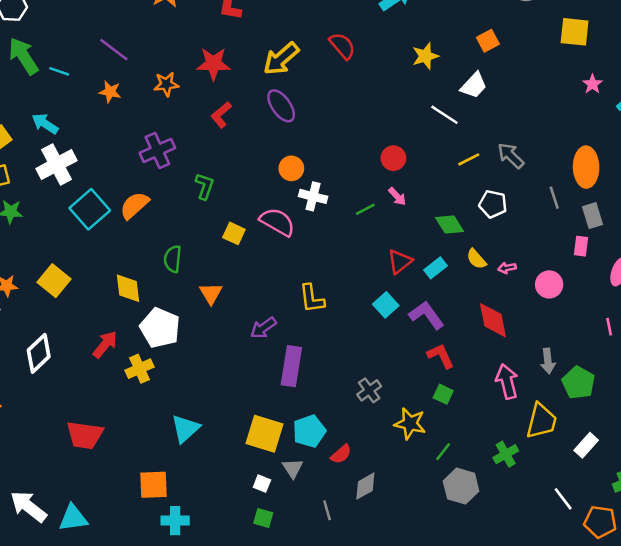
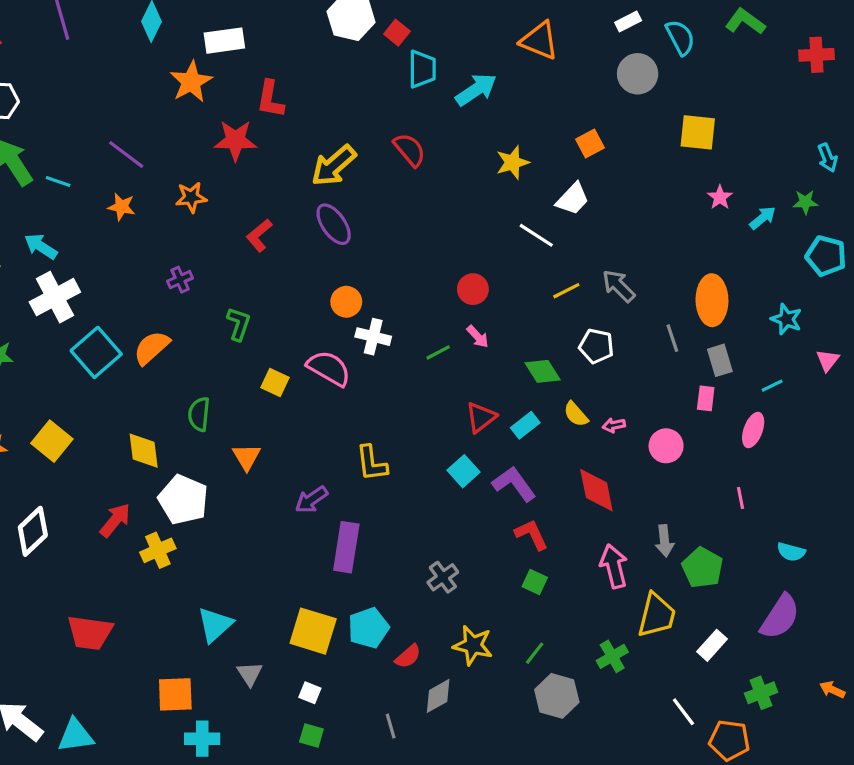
red star: (213, 64) -> (235, 140), moved
purple cross: (157, 150) -> (180, 280), size x0.6
yellow star: (410, 424) -> (473, 645), moved
gray triangle: (293, 468) -> (250, 674), moved

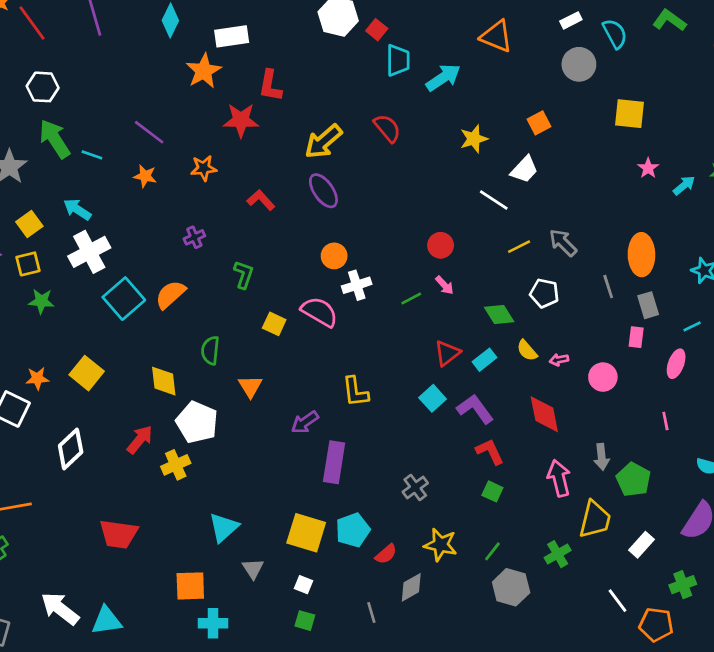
red L-shape: (259, 235) -> (261, 200), turned 88
white cross: (373, 337) -> (357, 285), turned -32

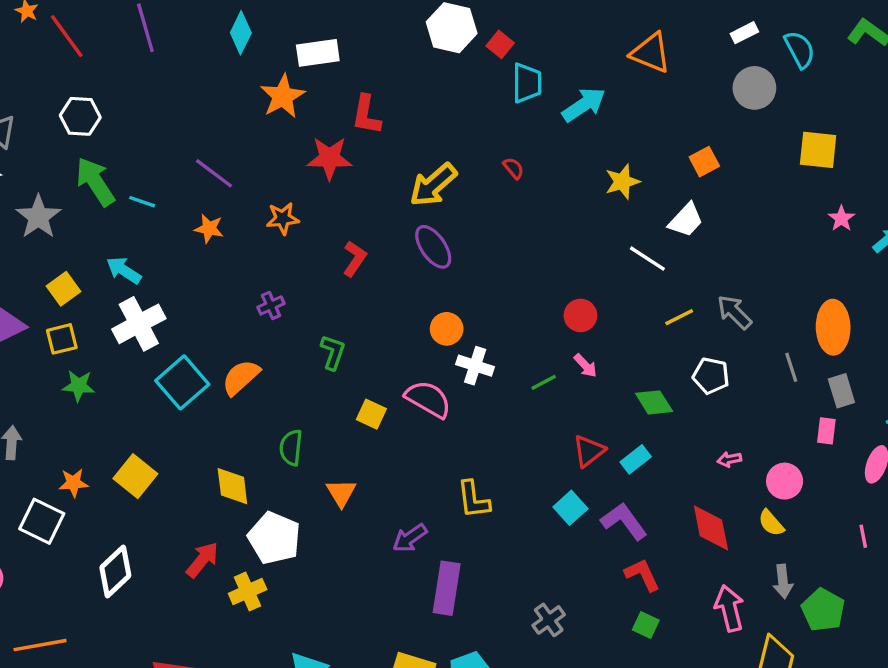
red semicircle: (387, 128) -> (514, 168), size x0.6
red L-shape: (261, 200) -> (355, 259), turned 76
white cross: (357, 285) -> (475, 366), turned 36
yellow semicircle: (527, 350) -> (771, 523), moved

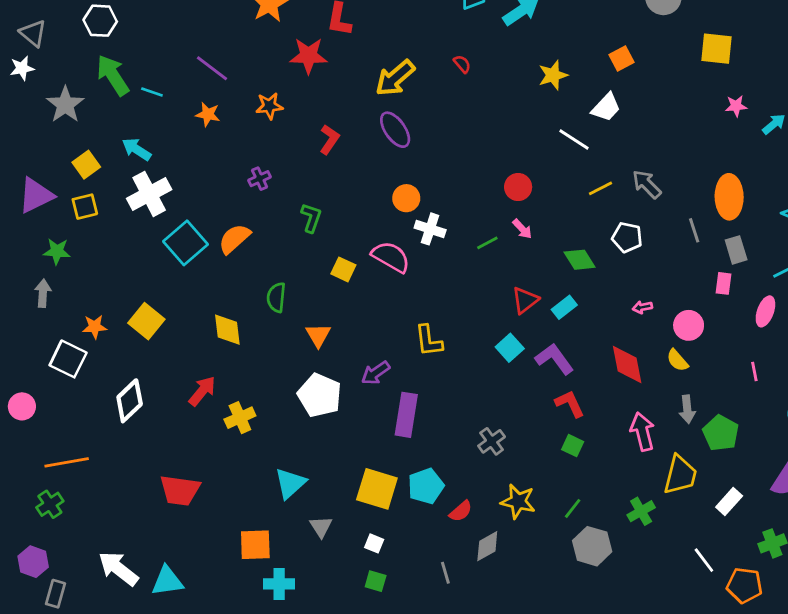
pink star: (841, 218) -> (736, 106), turned 30
green star: (79, 386) -> (57, 251), moved
white pentagon: (274, 538) -> (320, 395), moved

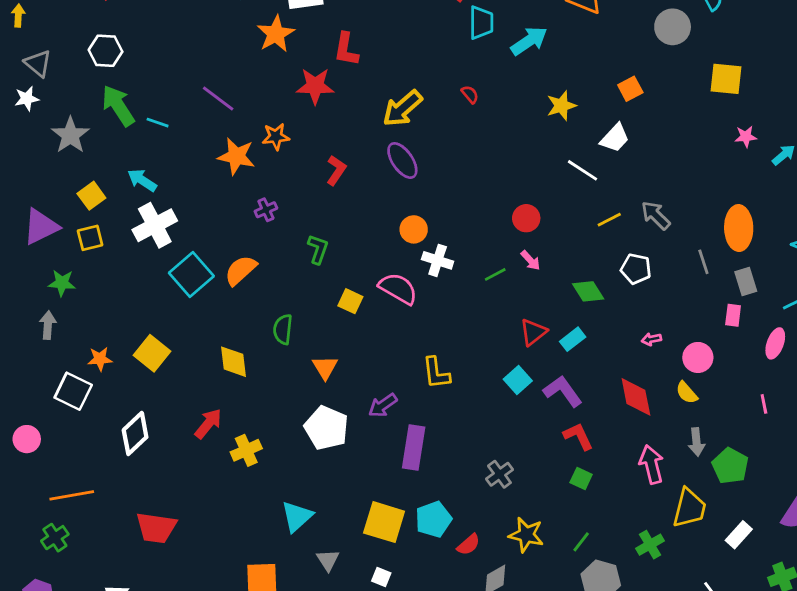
orange star: (208, 114) -> (236, 156), moved, size x1.5
red trapezoid: (180, 490) -> (156, 528), moved

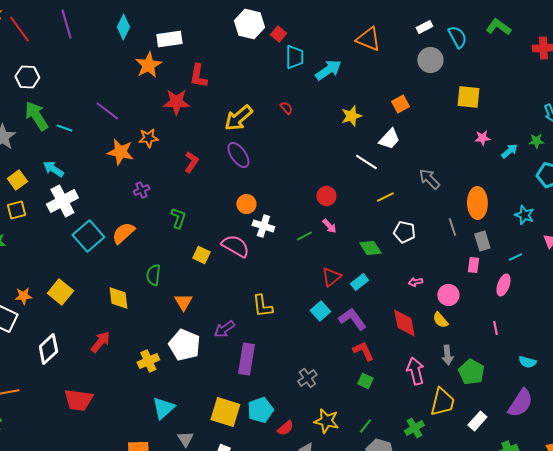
gray arrow: (656, 215) -> (429, 179), moved
yellow cross: (246, 450) -> (148, 361), moved
red trapezoid: (156, 528) -> (78, 400), moved

